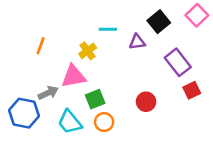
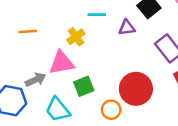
orange line: (41, 46) -> (28, 31), turned 66
red circle: (146, 102) -> (136, 89), size x1.6
orange circle: (104, 122) -> (111, 110), moved

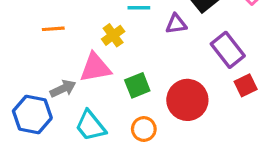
green square: (84, 86) -> (137, 85), moved
orange circle: (111, 110) -> (144, 129), moved

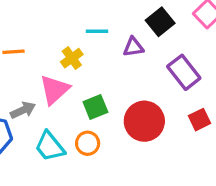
pink triangle: (95, 68) -> (54, 90), turned -32
red square: (246, 85) -> (200, 120), moved
orange circle: (144, 129) -> (88, 143), moved

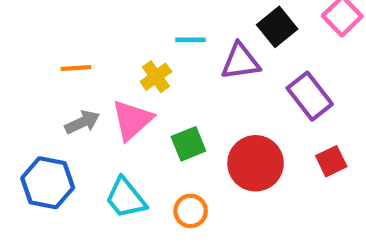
purple triangle: (133, 47) -> (240, 62), size x1.4
gray arrow: (23, 110) -> (82, 122), moved
orange circle: (88, 143) -> (191, 211), moved

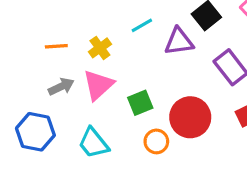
cyan line: (191, 40) -> (142, 25), turned -30
yellow cross: (156, 77) -> (100, 48), moved
orange circle: (191, 211) -> (156, 141), moved

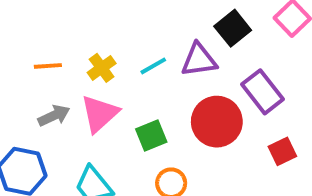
cyan line: (142, 25) -> (153, 66), moved
red circle: (190, 117) -> (217, 122), moved

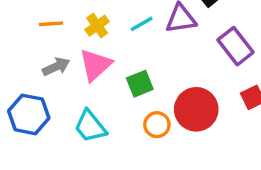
red circle: (217, 122) -> (196, 109), moved

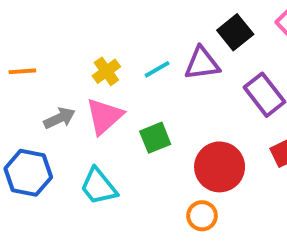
orange line: (51, 24) -> (22, 71), moved
orange circle: (157, 125) -> (202, 216), moved

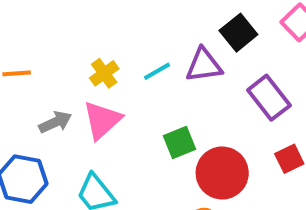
green square: (155, 138) -> (179, 142), moved

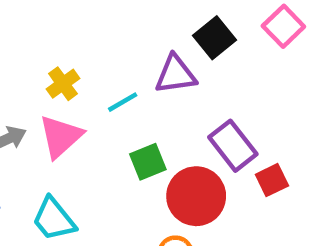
cyan line: (157, 71) -> (123, 102), moved
purple rectangle: (269, 98) -> (233, 146), moved

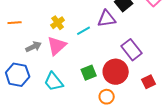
green square: (148, 162) -> (89, 73), moved
red square: (272, 180) -> (149, 82), moved

